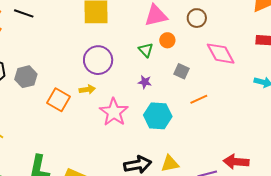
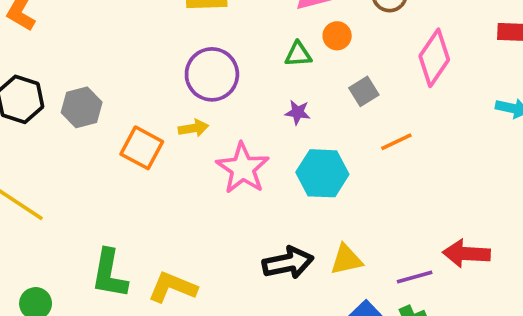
green triangle: (146, 50) -> (298, 54), turned -49
pink diamond: (221, 54) -> (434, 58), turned 64
gray square: (182, 71) -> (364, 91), turned 35

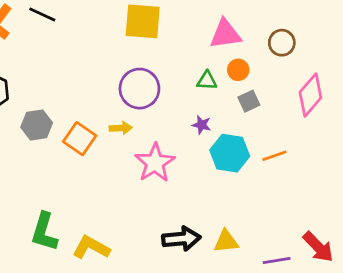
gray square: (364, 91) -> (249, 101), moved
gray hexagon: (82, 107) -> (37, 125), moved
cyan hexagon: (322, 173) -> (230, 153), moved
red arrow: (466, 254) -> (318, 247), turned -144

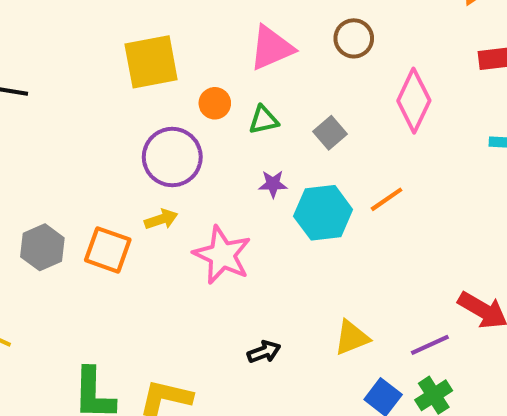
orange circle: (238, 70) -> (215, 103), moved
black arrow: (181, 239) -> (264, 352), moved, size x0.6

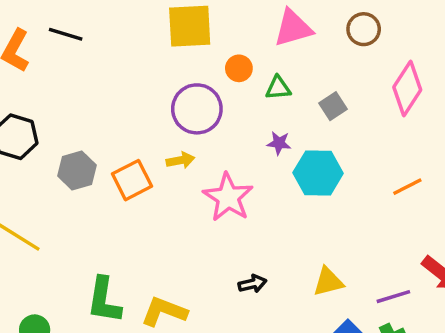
orange line: (387, 199) -> (407, 187), moved
orange square: (108, 250) -> (132, 180), turned 36

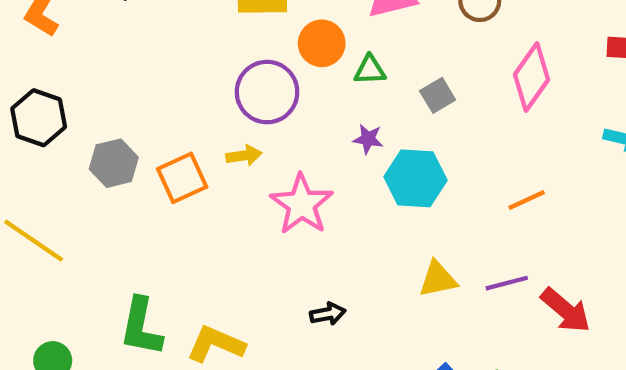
orange circle: (239, 68) -> (322, 43), size x1.4
yellow triangle: (328, 282) -> (438, 279), moved
purple line: (393, 297) -> (507, 283), moved

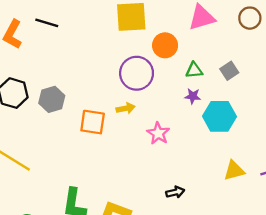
green triangle: (370, 70) -> (194, 70), moved
gray hexagon: (114, 163) -> (52, 99), moved
orange square: (182, 178) -> (93, 122), turned 36
pink star: (302, 204) -> (158, 133), size x0.7

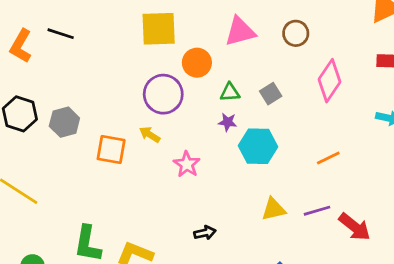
yellow arrow: (126, 108) -> (150, 134), turned -138

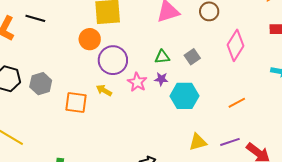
orange circle: (197, 63) -> (90, 39), moved
pink star: (187, 164) -> (137, 82), moved

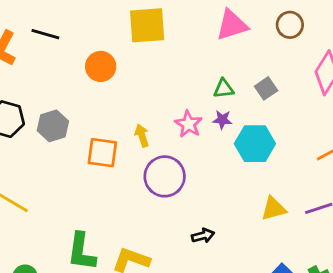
orange circle: (90, 39) -> (101, 66), moved
purple circle: (113, 60) -> (165, 176), moved
yellow arrow: (104, 90) -> (142, 136), turned 42

